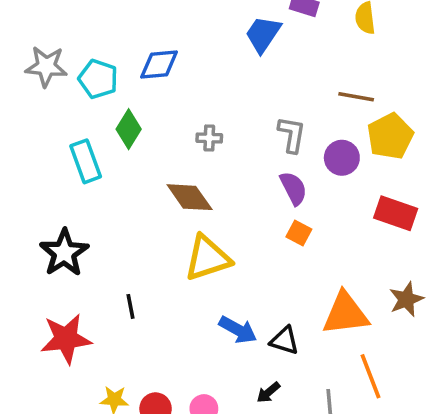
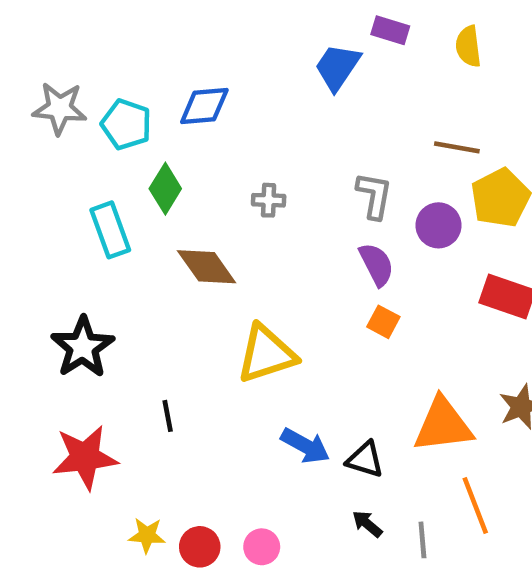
brown diamond: (190, 197) -> (207, 267), moved
black arrow: (268, 392) -> (367, 524), moved, turned 80

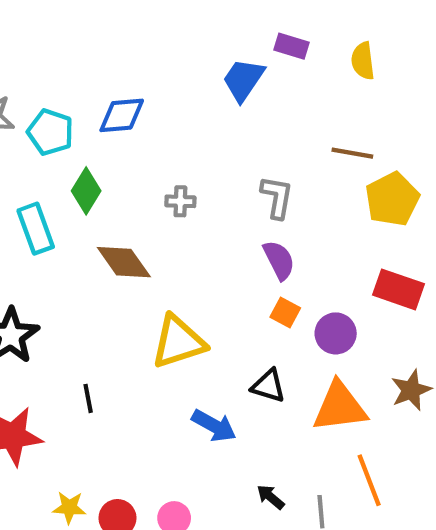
purple circle: (438, 225) -> (336, 333), moved
black triangle: (365, 460) -> (268, 386), moved

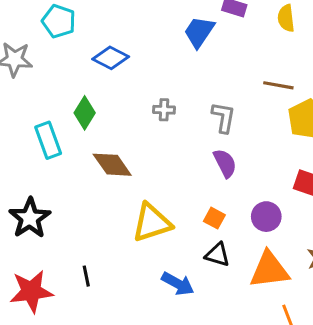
blue diamond: (122, 115) -> (111, 58), turned 32
cyan pentagon: (50, 132) -> (59, 21), moved
gray cross: (180, 201) -> (164, 110), moved
orange square: (285, 312) -> (214, 218), moved
black line: (88, 398) -> (86, 276), moved

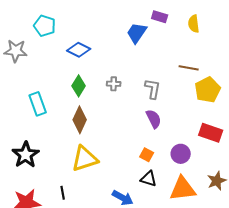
green diamond: (85, 113) -> (79, 86), moved
brown diamond: (112, 165) -> (80, 120), turned 60
yellow triangle: (152, 223) -> (85, 159), moved

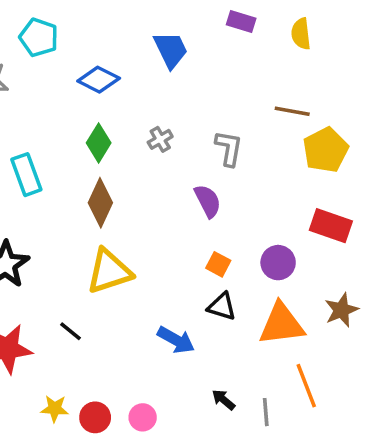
blue trapezoid: (137, 33) -> (171, 50), moved, turned 120
gray cross: (114, 84) -> (160, 139), turned -32
purple semicircle: (154, 119) -> (208, 201), moved
black line: (63, 193) -> (70, 331), turned -40

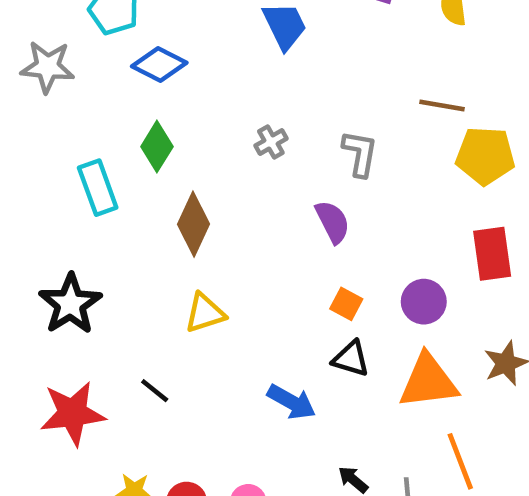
blue diamond: (99, 80) -> (159, 64), moved
green diamond: (99, 143) -> (157, 147), moved
yellow pentagon: (326, 150) -> (485, 156), turned 30
red rectangle: (331, 226) -> (492, 254), turned 63
yellow triangle: (109, 271) -> (205, 313), size x0.7

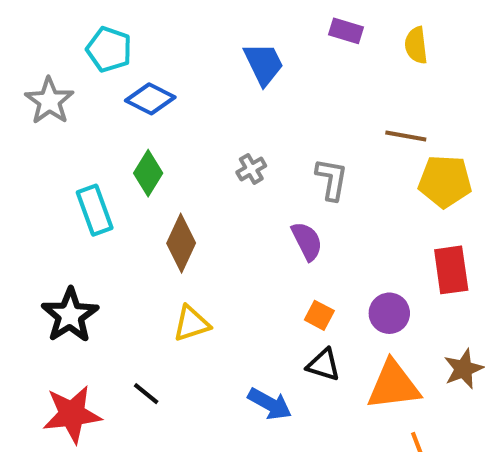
gray star: (47, 67) -> (49, 101), turned 30

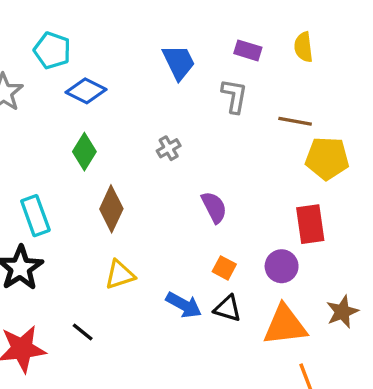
purple rectangle: (346, 31) -> (248, 50), moved
gray L-shape: (332, 179) -> (234, 96), moved
cyan rectangle: (95, 210) -> (35, 216), moved
red rectangle: (451, 270) -> (310, 224), moved
blue arrow: (270, 404) -> (184, 305), moved

